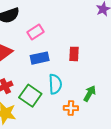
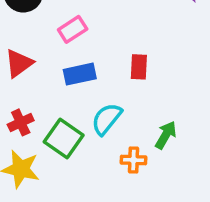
cyan semicircle: (55, 84) -> (107, 119), turned -138

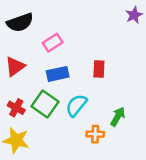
red cross: (21, 122) -> (16, 108), turned -36
green square: (64, 139) -> (45, 104), moved

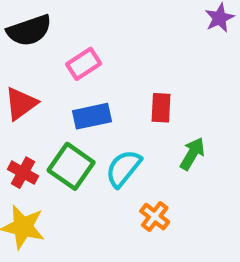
green arrow: (118, 117) -> (192, 154), moved
orange cross: (95, 134) -> (155, 217), turned 36

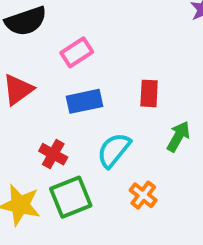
green square: (71, 166) -> (71, 197), moved, turned 33
red cross: (23, 173) -> (53, 154), moved

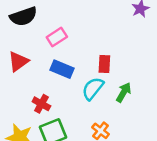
blue rectangle: (84, 101) -> (62, 69), turned 35
cyan semicircle: (114, 150) -> (93, 88), moved

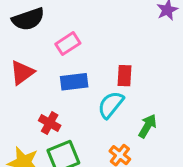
blue rectangle: (62, 69) -> (74, 82), turned -30
green arrow: (124, 92) -> (147, 126), moved

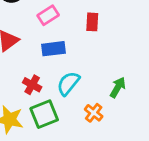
red rectangle: (124, 76) -> (92, 22), moved
cyan semicircle: (111, 105) -> (68, 83), moved

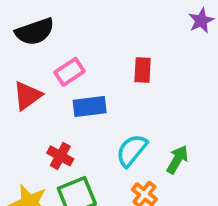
pink rectangle: (48, 15) -> (69, 72), moved
cyan semicircle: (68, 83) -> (132, 150), moved

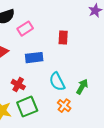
pink rectangle: (69, 72) -> (25, 29), moved
cyan semicircle: (132, 150) -> (57, 82), turned -66

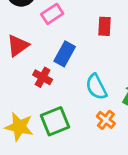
blue rectangle: (34, 58) -> (65, 54), turned -54
red cross: (18, 85) -> (43, 77), moved

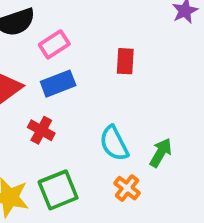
blue rectangle: (65, 54) -> (58, 84), moved, turned 40

